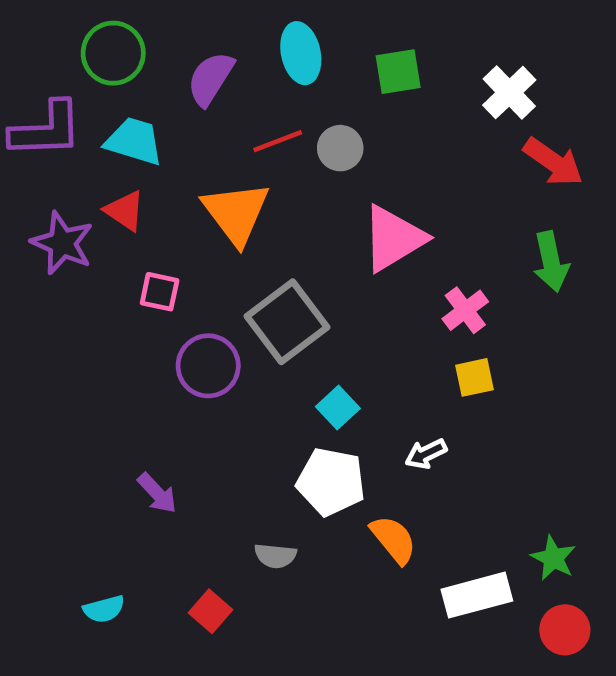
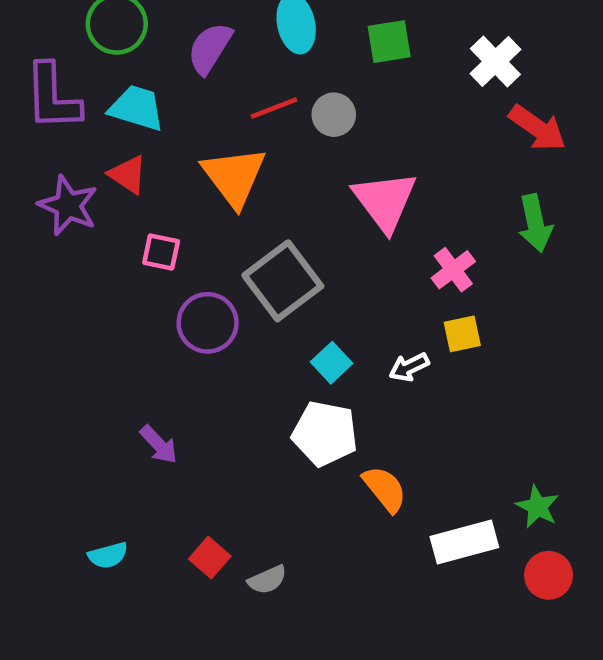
purple L-shape: (46, 130) -> (53, 97), turned 90
pink triangle: (393, 238) -> (385, 201), turned -36
white arrow: (426, 454) -> (409, 367), moved
gray semicircle: (275, 556) -> (267, 580), moved, turned -30

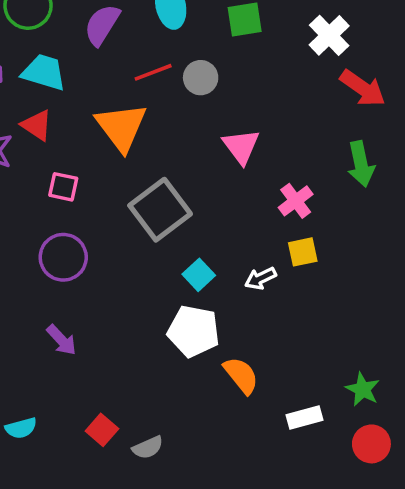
pink triangle: (385, 201) -> (241, 146), size x0.7
purple circle: (208, 323) -> (63, 257), moved
white rectangle: (464, 542) -> (305, 418), size x0.7

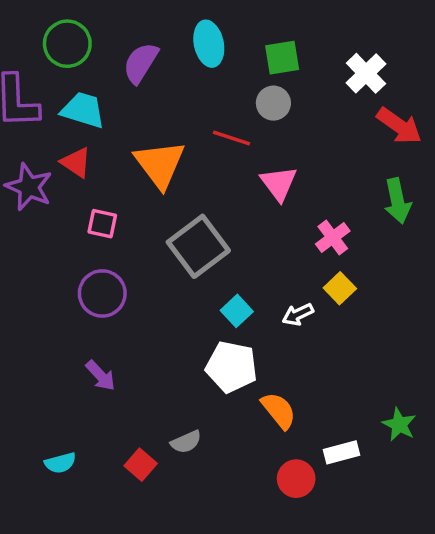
red line: (153, 72) -> (231, 138), moved, turned 39
gray circle: (201, 78) -> (273, 103), moved
yellow square: (303, 252) -> (340, 288), turned -32
red circle: (371, 444) -> (296, 479), moved
gray semicircle: (148, 447) -> (186, 442), moved

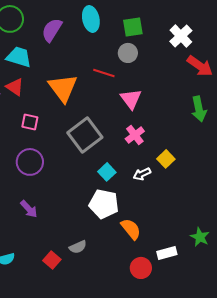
pink cross: (333, 238) -> (135, 135), moved

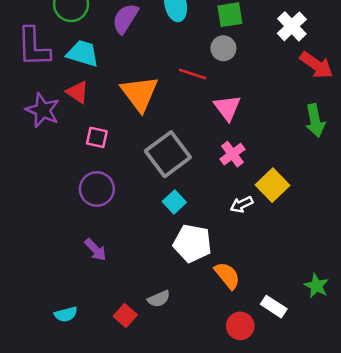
yellow square: (166, 159) -> (272, 185), size x1.4
cyan square: (107, 172) -> (174, 202), moved
white rectangle: (167, 253) -> (274, 307), turned 48

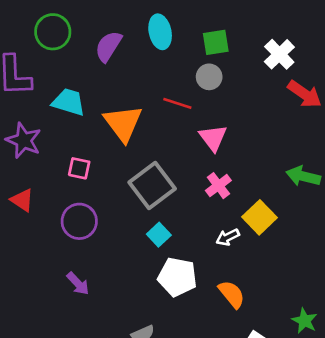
cyan trapezoid: (83, 53) -> (69, 102), moved
red triangle: (77, 92) -> (22, 200), moved
green arrow: (315, 121) -> (303, 176), moved, turned 116
orange semicircle: (227, 276) -> (232, 294), moved

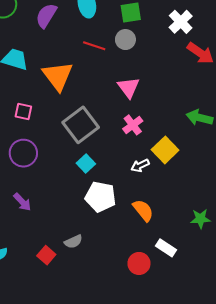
red line: (177, 103) -> (94, 46), moved
green star: (305, 321) -> (200, 219), moved, turned -30

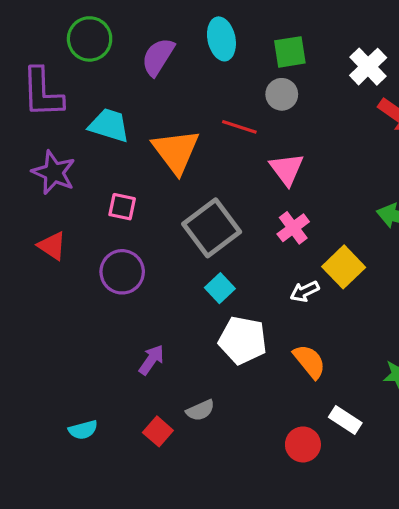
red line: (94, 46) -> (239, 127), moved
purple arrow: (22, 202) -> (151, 360), moved, turned -102

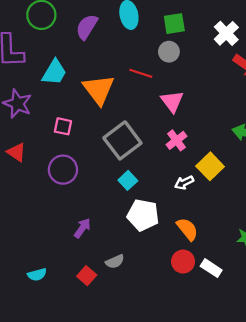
cyan trapezoid: (109, 125) -> (54, 72), turned 104
red circle: (303, 444) -> (183, 262), moved

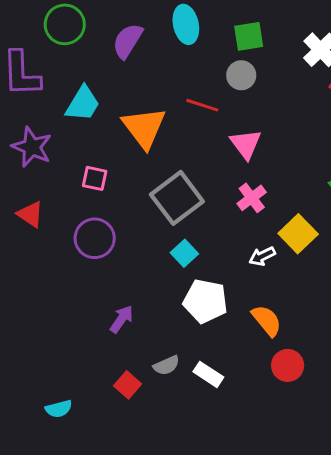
red circle: (183, 262) -> (288, 365), moved
white rectangle: (211, 268) -> (208, 374), moved
cyan semicircle: (37, 275) -> (59, 409), moved

